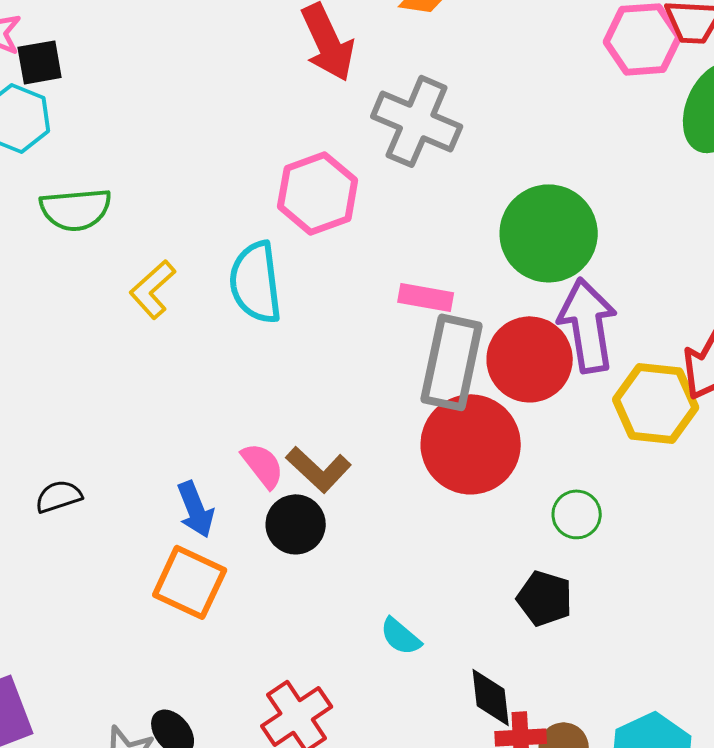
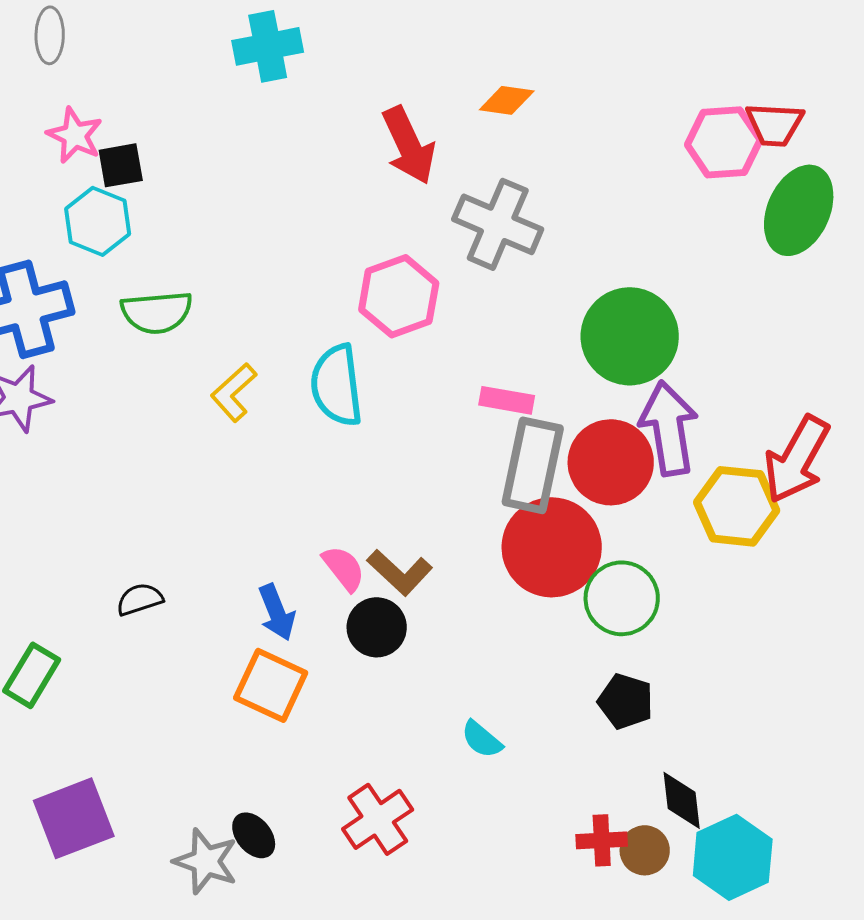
green circle: (577, 514) -> (622, 598), moved, size x1.5
black diamond: (491, 697) -> (682, 800), moved

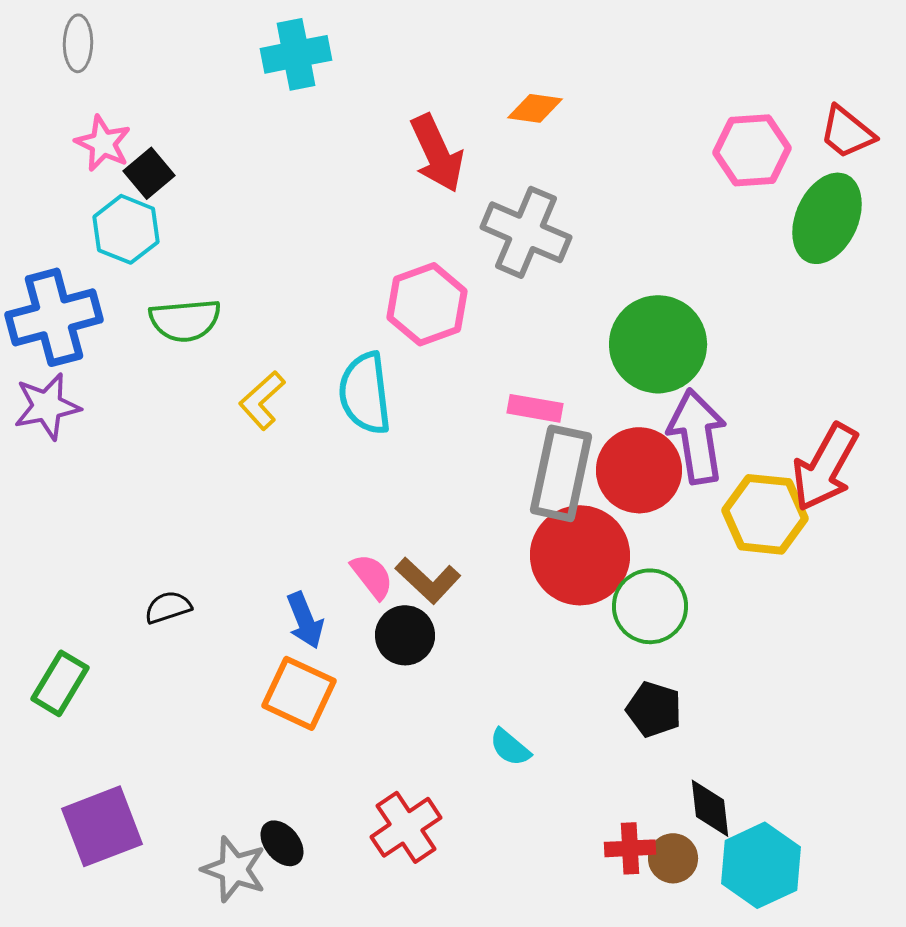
red trapezoid: (775, 124) -> (847, 132), moved, turned 36
black square: (121, 165) -> (149, 173), turned -30

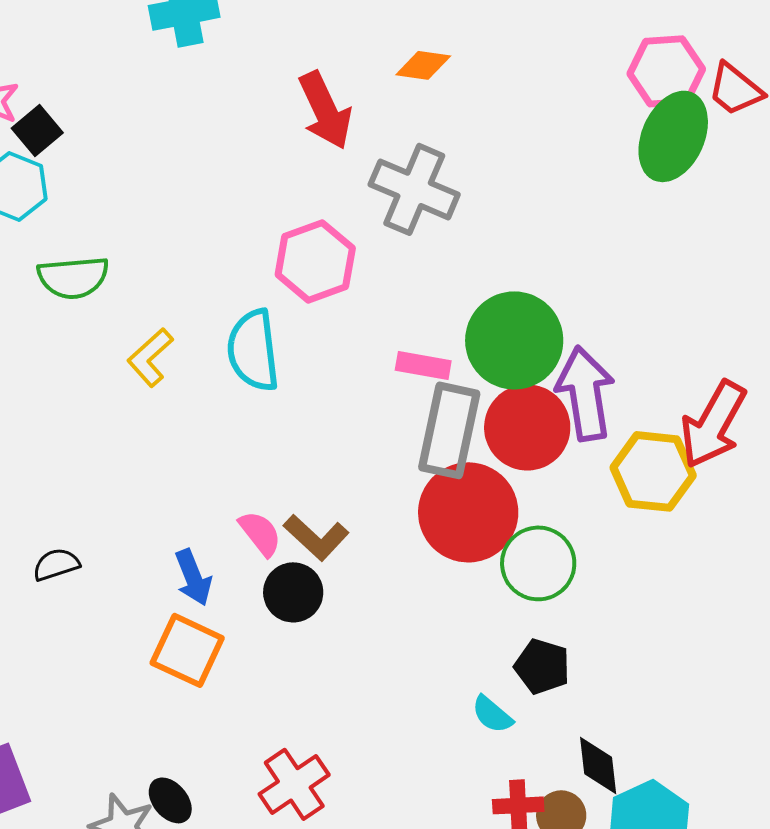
pink hexagon: (752, 150) -> (666, 71), moved
green ellipse: (827, 218) -> (673, 136), moved
green circle: (658, 344) -> (514, 340), moved
cyan semicircle: (510, 747) -> (492, 714), moved

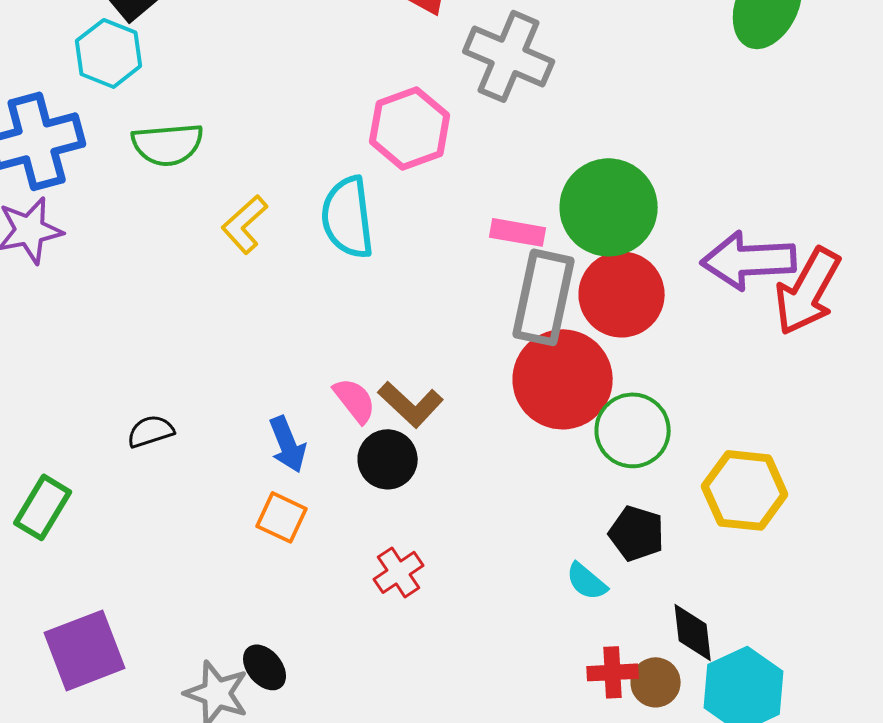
purple arrow: (585, 393) -> (749, 260), moved, turned -84
yellow hexagon: (653, 471) -> (745, 490), moved
orange square: (187, 650) -> (282, 517), size x0.7
red cross: (294, 784) -> (399, 572), moved, size x0.7

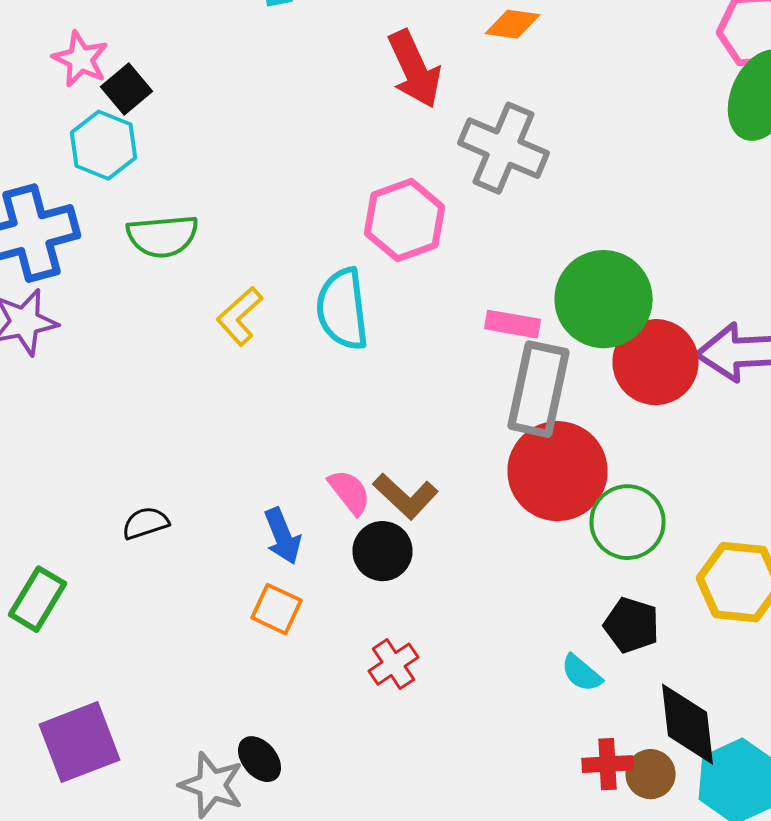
red circle: (622, 294) -> (656, 362), moved
black diamond: (693, 632) -> (688, 724), size x1.4

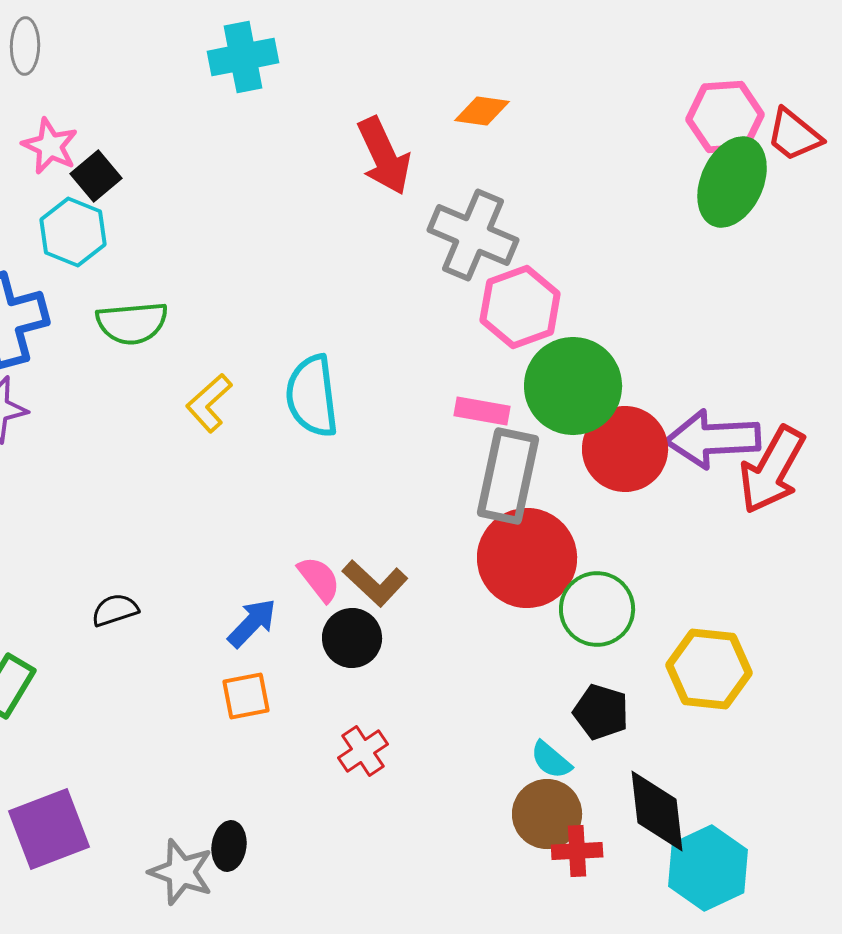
pink hexagon: (404, 220) -> (520, 307), moved
blue arrow: (282, 536) -> (252, 623), turned -114
orange square: (276, 609) -> (246, 696), turned -36
black ellipse: (260, 759) -> (229, 846), turned 48
brown circle: (650, 774) -> (547, 814), moved, size x1.4

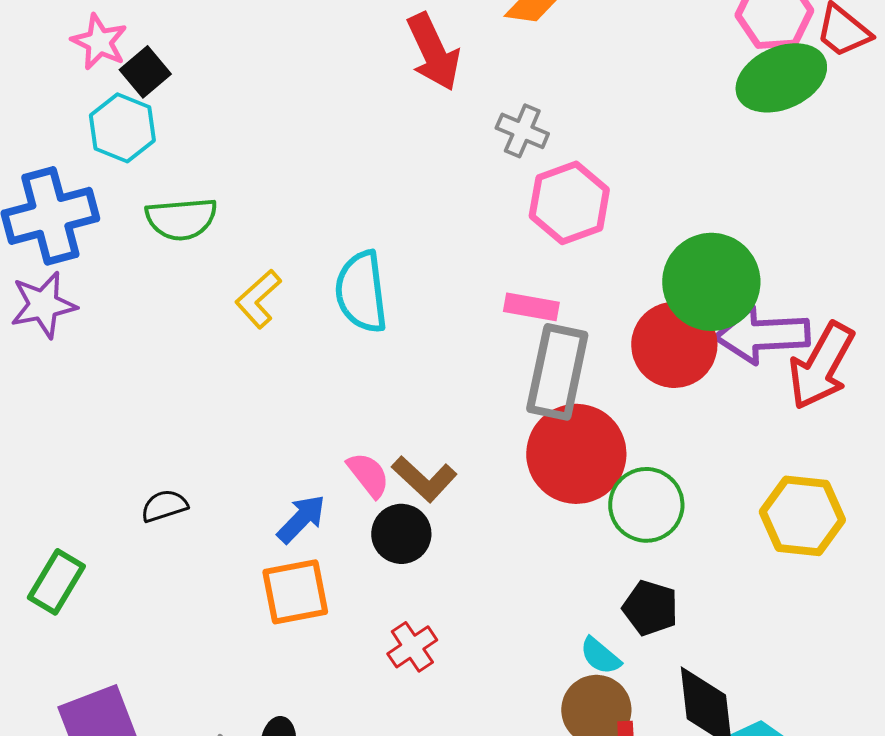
green ellipse: (732, 182) -> (781, 78), turned 42
gray cross: (473, 235) -> (522, 131), size x0.6
green circle: (573, 386) -> (711, 282), moved
yellow hexagon: (709, 669) -> (802, 516), moved
orange square: (246, 696) -> (295, 592), size x1.4

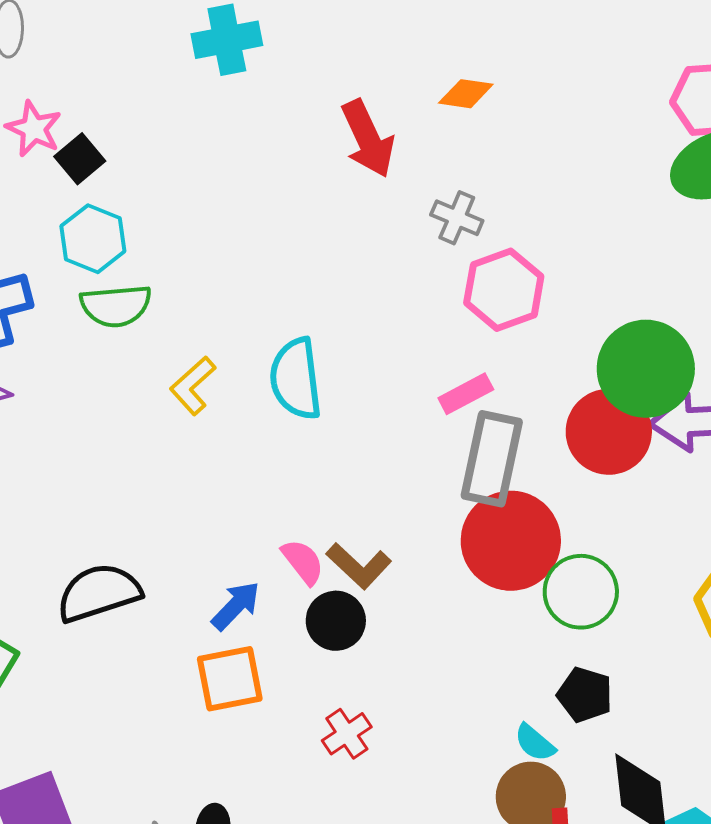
cyan hexagon: (122, 128) -> (93, 239), moved
pink rectangle: (531, 307) -> (466, 394), turned -38
black semicircle: (164, 506) -> (99, 593), size x1.8

